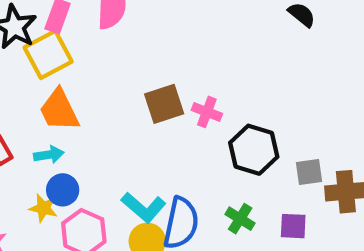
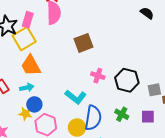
brown square: (164, 104) -> (84, 43), moved
pink cross: (207, 112) -> (98, 76), moved
cyan L-shape: (144, 207) -> (76, 97), moved

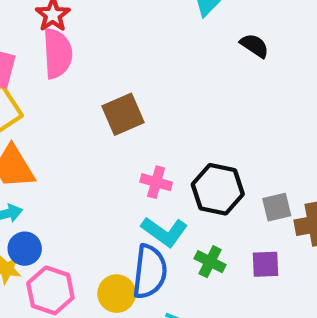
cyan L-shape: (76, 97) -> (164, 232), moved

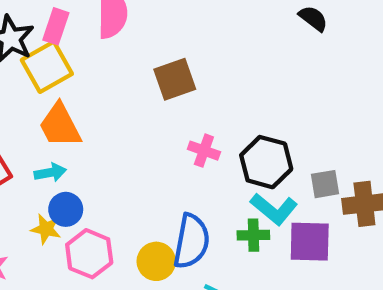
cyan L-shape: (164, 232) -> (274, 209), moved
green cross: (210, 262) -> (253, 235), turned -32
purple square: (266, 264) -> (310, 242), size x1.5

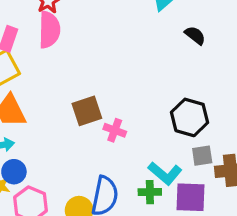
brown square: (175, 79) -> (87, 111), moved
black hexagon: (266, 162) -> (190, 117), moved

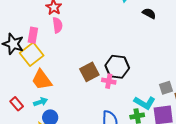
pink semicircle: (49, 30) -> (57, 25), size x0.7
black hexagon: (190, 117) -> (117, 67), moved

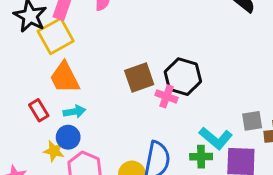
cyan arrow: (41, 102) -> (74, 112), moved
red rectangle: (17, 104) -> (39, 110), moved

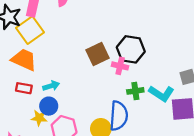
orange trapezoid: (65, 78) -> (24, 60), moved, turned 148
red rectangle: (39, 110) -> (24, 88), turned -42
green cross: (201, 157) -> (135, 91), moved

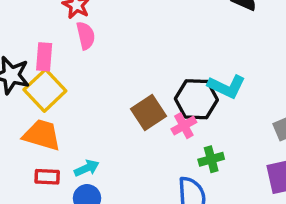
pink cross: (120, 66) -> (184, 126), turned -35
cyan L-shape: (161, 93) -> (227, 87), moved

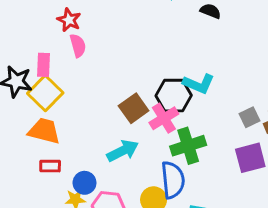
pink cross: (184, 126) -> (164, 118), size x1.4
green cross: (211, 159) -> (188, 146), size x1.6
cyan arrow: (87, 168) -> (123, 151), moved, size x1.5

